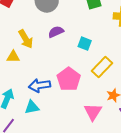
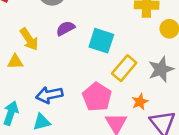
cyan square: (85, 44) -> (101, 41), size x1.5
pink pentagon: (69, 79) -> (97, 97), moved

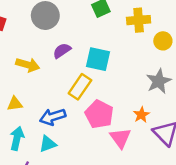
yellow arrow: (29, 39) -> (28, 65), turned -35
yellow triangle: (15, 62) -> (15, 104), moved
yellow rectangle: (124, 68) -> (80, 87), moved

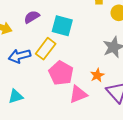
blue arrow: (53, 117) -> (20, 56), moved
pink triangle: (120, 138) -> (78, 94), turned 42

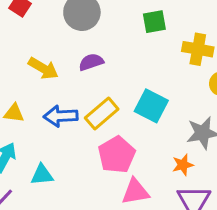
cyan square: (62, 26) -> (151, 106), moved
orange star: (97, 75) -> (183, 165), moved

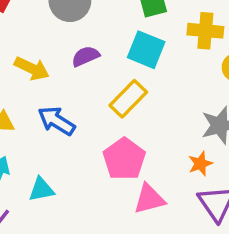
cyan square: (151, 106) -> (146, 50), moved
yellow rectangle: (102, 114) -> (128, 99), moved
blue arrow: (61, 116) -> (56, 121), turned 40

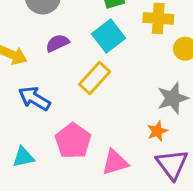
cyan square: (146, 50) -> (109, 36), turned 32
pink pentagon: (124, 159) -> (73, 141), moved

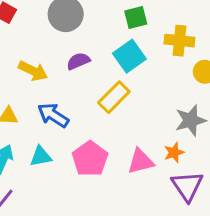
cyan triangle: (23, 157) -> (41, 156), moved
pink triangle: (115, 162) -> (141, 161), moved

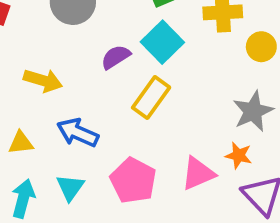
purple semicircle: (78, 61) -> (116, 57), moved
orange star: (174, 152) -> (239, 155), turned -30
cyan triangle: (41, 156) -> (70, 188), turned -35

